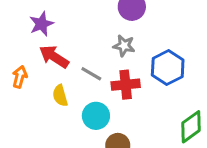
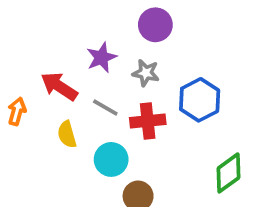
purple star: (41, 24) -> (102, 58), moved

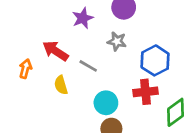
purple star: (102, 58) -> (83, 18), moved
red cross: (148, 121) -> (146, 92), moved
cyan circle: (111, 159) -> (106, 103), moved

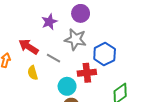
gray star: (117, 41) -> (75, 39), size x1.5
red cross: (146, 92) -> (87, 73), moved

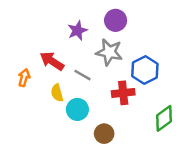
cyan circle: (67, 86) -> (77, 109), moved

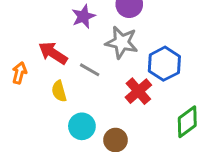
red cross: (123, 93) -> (138, 91), turned -35
cyan circle: (77, 109) -> (82, 126), moved

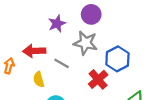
red arrow: (53, 53) -> (34, 51), turned -35

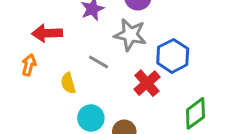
red arrow: (34, 51) -> (47, 33), moved

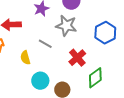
blue hexagon: (173, 56) -> (105, 33), moved
green diamond: (195, 113) -> (95, 78), moved

